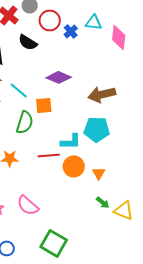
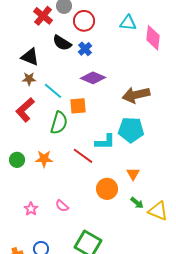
blue cross: (71, 31) -> (85, 49), moved
red line: (49, 155) -> (83, 156), turned 40
orange circle: (74, 166) -> (107, 189), moved
pink semicircle: (28, 205) -> (62, 206), size x0.6

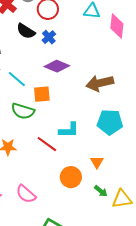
green semicircle: (59, 123) -> (23, 111), turned 90
cyan pentagon: (131, 130) -> (110, 122), moved
pink semicircle: (62, 206) -> (26, 194), size x1.5
yellow triangle: (158, 211) -> (122, 199), turned -30

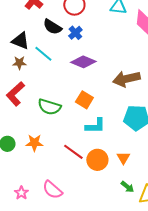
cyan line: (17, 79) -> (43, 54), moved
orange square: (42, 94) -> (84, 100), moved, turned 36
red line: (47, 144) -> (73, 152), moved
orange circle: (71, 177) -> (97, 160), moved

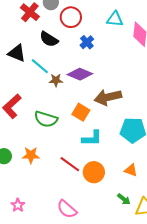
blue cross: (75, 33) -> (87, 42), moved
brown star: (19, 63) -> (56, 80), moved
brown arrow: (126, 79) -> (108, 97), moved
orange triangle: (123, 158) -> (131, 170), moved, turned -40
pink semicircle: (52, 190) -> (67, 209), moved

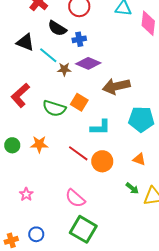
blue cross: (87, 42) -> (79, 39), moved, turned 32
orange square: (81, 112) -> (79, 102), moved

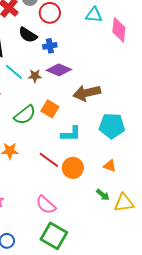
cyan line: (48, 55) -> (14, 72), moved
green semicircle: (54, 108) -> (25, 115), turned -55

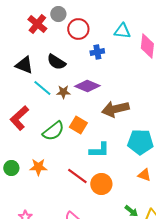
black semicircle: (28, 35) -> (56, 62), moved
blue cross: (50, 46) -> (97, 52), moved
orange triangle: (110, 166) -> (144, 175), moved

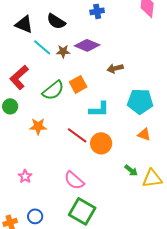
brown arrow: (115, 109) -> (115, 68), size x0.6
orange square: (78, 125) -> (78, 84), turned 30
green circle: (11, 168) -> (10, 106), moved

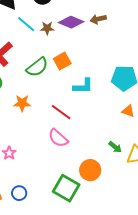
brown arrow: (115, 68) -> (98, 19), moved
orange circle: (101, 143) -> (90, 170), moved
pink semicircle: (74, 180) -> (58, 138), moved

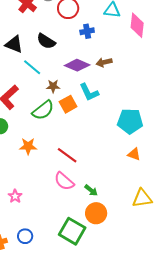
brown star: (47, 28) -> (53, 86), moved
cyan L-shape: (83, 86) -> (89, 92), moved, turned 65
green arrow: (115, 147) -> (91, 190), moved

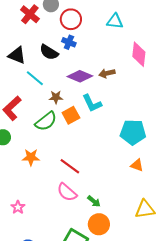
pink diamond: (137, 25) -> (139, 54), moved
blue cross: (87, 31) -> (69, 42), moved, turned 32

